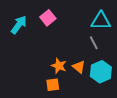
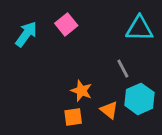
gray line: (94, 43) -> (123, 69), moved
orange triangle: (79, 67) -> (109, 110), moved

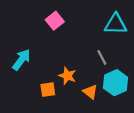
cyan arrow: (26, 34) -> (21, 60), moved
orange square: (73, 117) -> (48, 90), moved

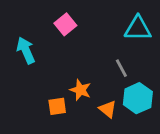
cyan arrow: (21, 60) -> (26, 50), moved, turned -60

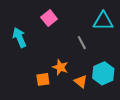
gray line: (121, 68) -> (82, 43), moved

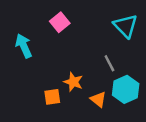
cyan triangle: (103, 21) -> (126, 26), turned 45
gray line: (82, 43) -> (109, 63), moved

